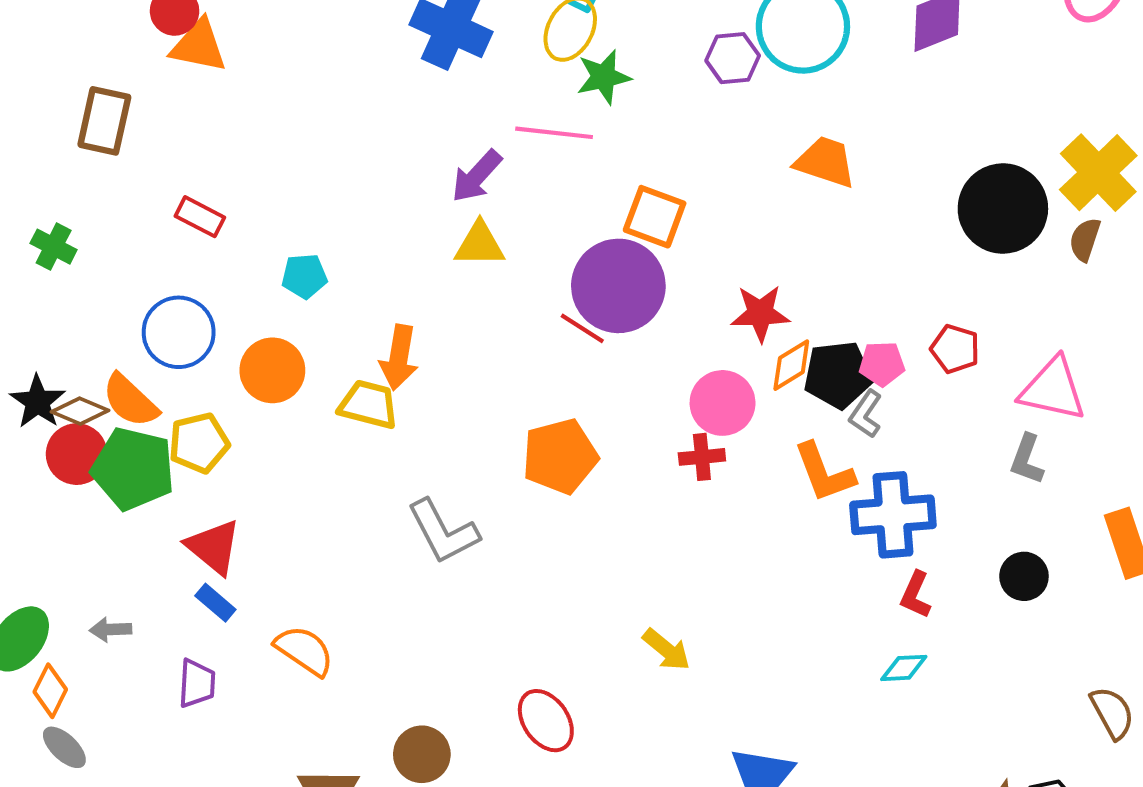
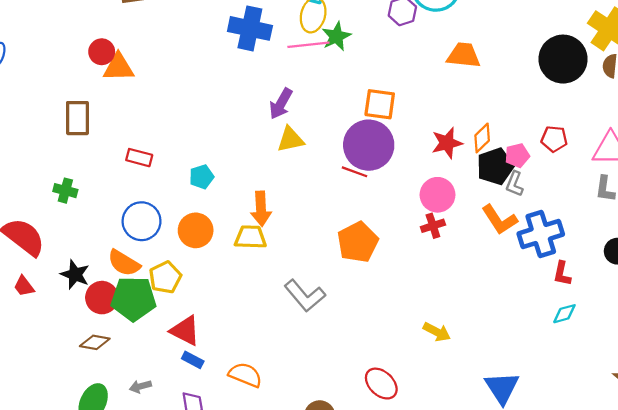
pink line: (554, 133) -> (308, 45), moved
orange diamond: (791, 365) -> (482, 138), moved
brown diamond: (80, 411) -> (95, 342), moved

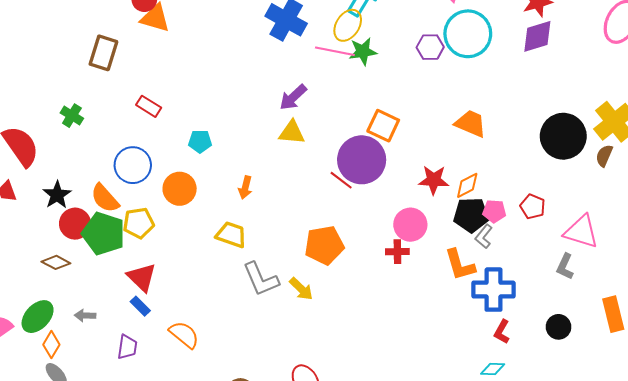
orange trapezoid: (464, 55) -> (471, 124), moved
orange arrow: (261, 209) -> (245, 187), size x0.7
yellow trapezoid: (250, 237) -> (231, 235), moved
yellow arrow: (437, 332) -> (301, 289), moved

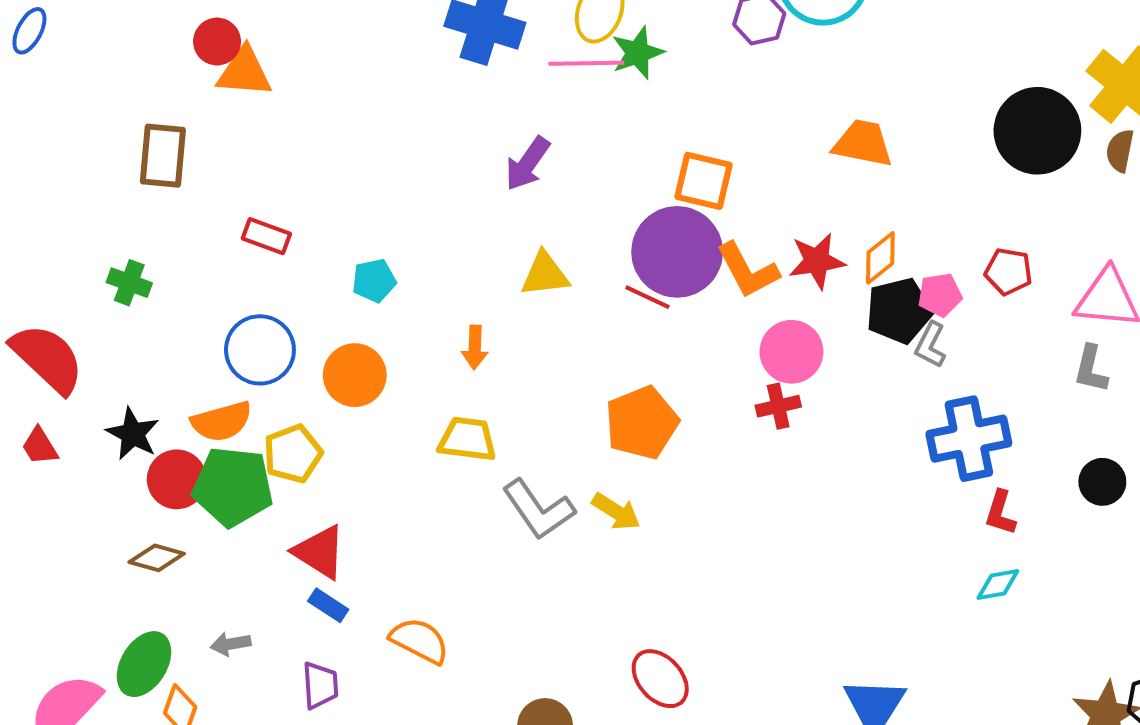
yellow triangle: (292, 133) -> (545, 274), moved
orange semicircle: (105, 198) -> (222, 421), turned -52
orange L-shape: (460, 265) -> (748, 270), moved

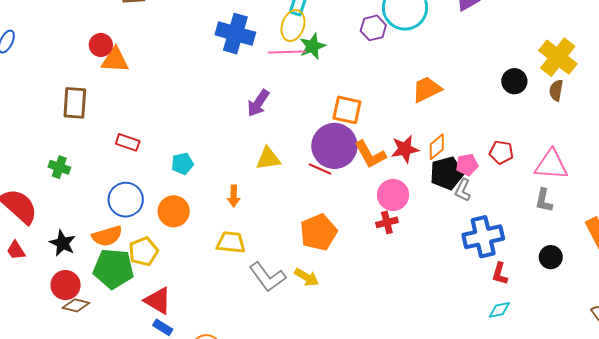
black circle: (1037, 131) -> (514, 81), size x0.6
orange trapezoid: (863, 143) -> (427, 89), turned -36
red circle: (177, 479) -> (66, 285), moved

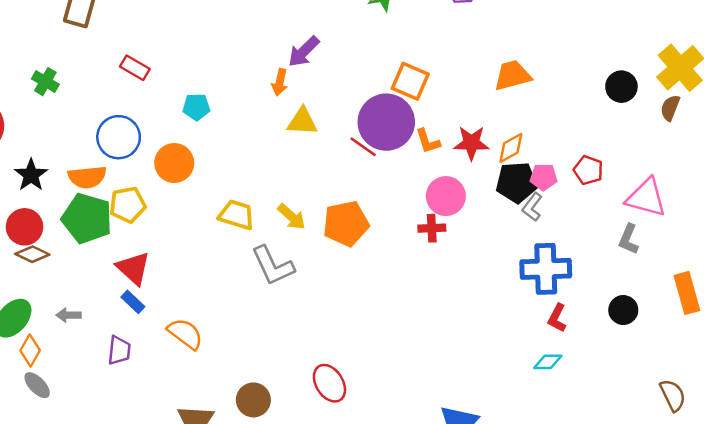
orange L-shape: (370, 154) -> (428, 141), size x0.7
orange arrow: (234, 196) -> (280, 82), moved
yellow arrow: (307, 277) -> (292, 217), moved

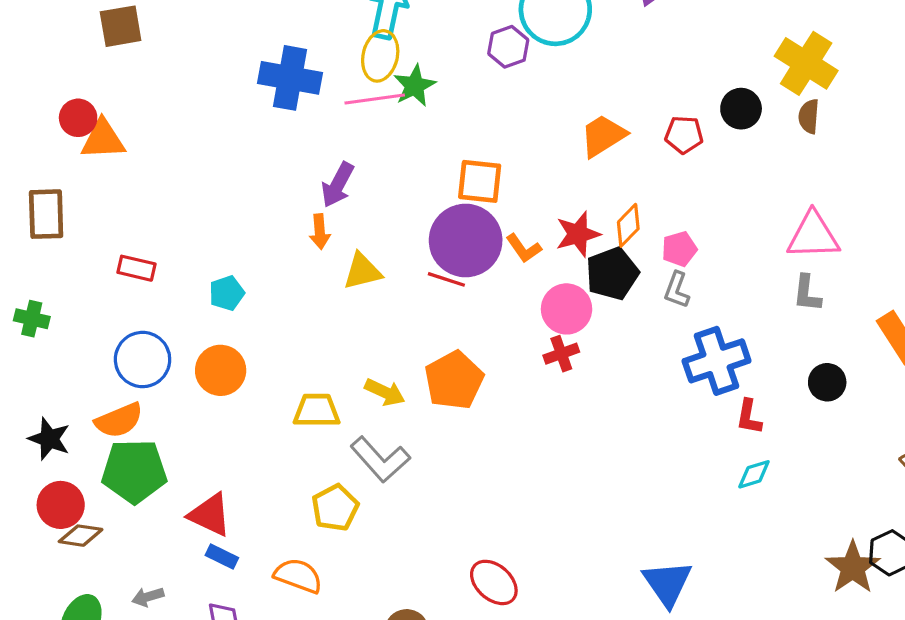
red pentagon: (588, 170) -> (684, 135), moved
black pentagon: (517, 182) -> (612, 274), moved
yellow pentagon: (128, 205) -> (335, 508), moved

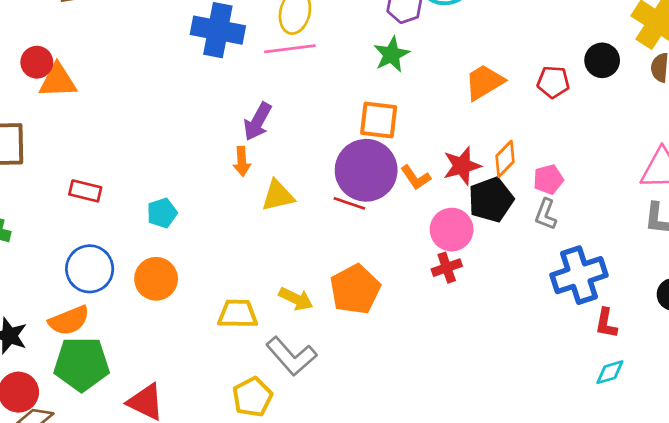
green star: (415, 86) -> (391, 54), moved

